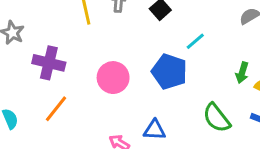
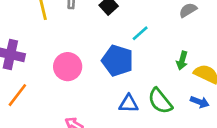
blue triangle: (155, 130) -> (129, 104), moved

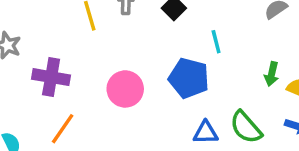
cyan line: (140, 33) -> (216, 42), turned -60

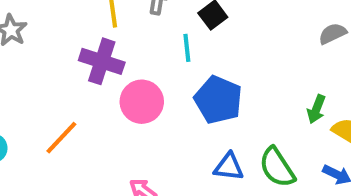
cyan line: (216, 42) -> (187, 48), moved
purple cross: (51, 77) -> (102, 61), moved

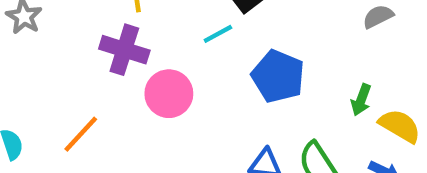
cyan line: (187, 48) -> (218, 34), turned 68
blue pentagon: (218, 100) -> (278, 76), moved

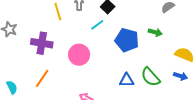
purple cross: (124, 50) -> (42, 43), moved
green arrow: (361, 100) -> (155, 32), moved, turned -88

